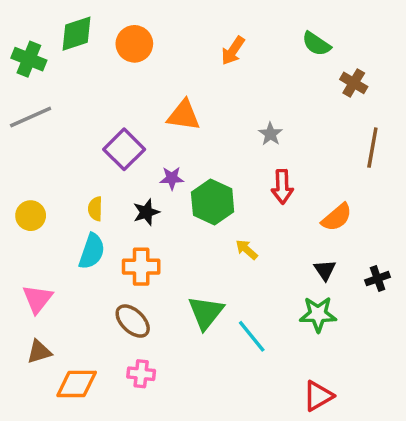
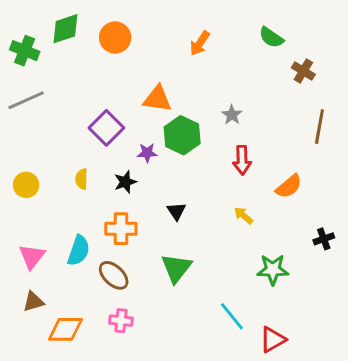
green hexagon: (213, 202) -> (182, 135), moved
yellow arrow: (247, 250) -> (244, 216), moved
cyan semicircle: (92, 251) -> (79, 251), moved
black triangle: (325, 270) -> (176, 211), moved
cyan line: (252, 336) -> (232, 316), moved

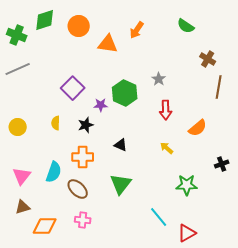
brown cross: (303, 71) -> (208, 59), moved
orange triangle: (157, 99) -> (108, 44), moved
black triangle: (176, 211) -> (121, 145), turned -32

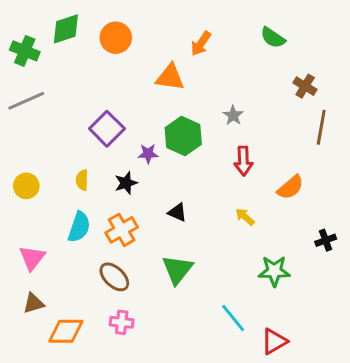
orange triangle: (108, 44) -> (170, 77), moved
orange cross: (83, 157) -> (122, 230), turned -30
cyan semicircle: (54, 172) -> (79, 227), moved

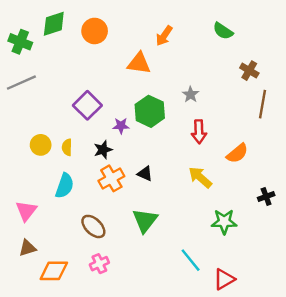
yellow circle: (26, 186) -> (41, 145), moved
yellow arrow: (245, 217) -> (200, 177), size x1.5
orange cross: (122, 230) -> (111, 178), moved
pink cross: (122, 322) -> (99, 264), turned -30

